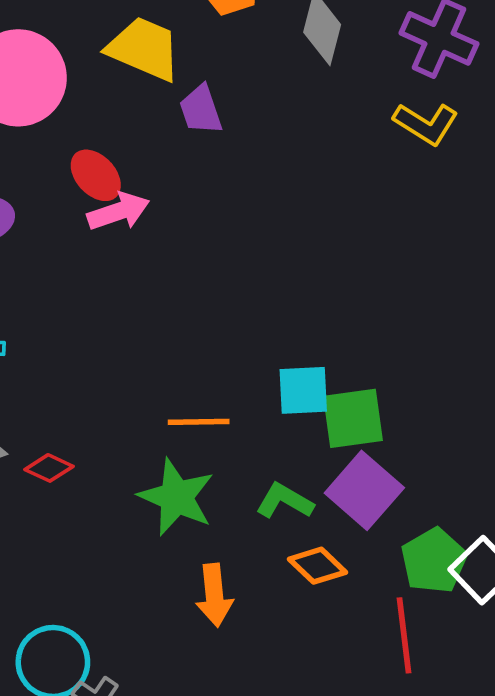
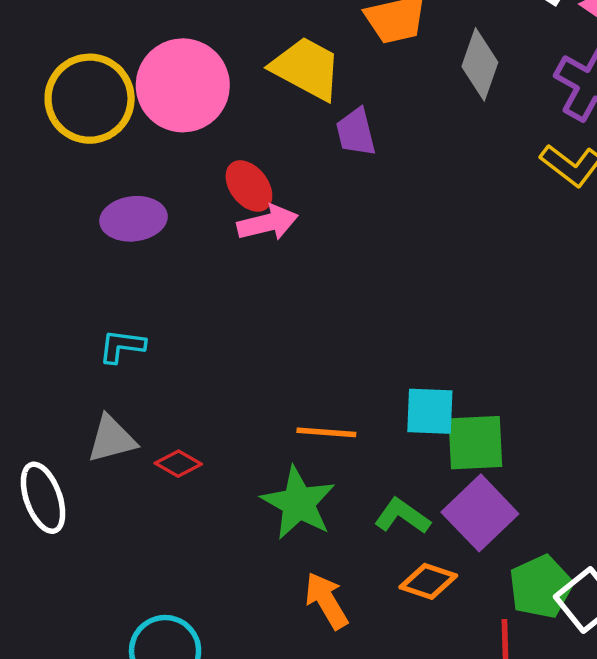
orange diamond: (318, 566) -> (428, 581), turned -30
orange arrow: (214, 595) -> (326, 601), turned 150

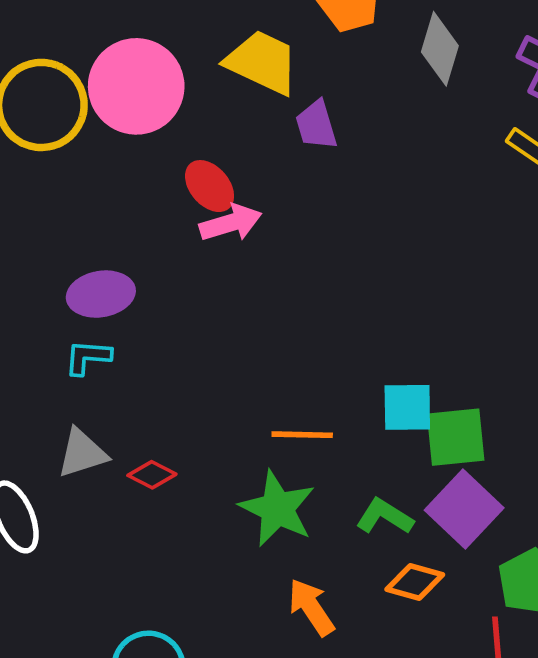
purple ellipse: (134, 219) -> (101, 294), moved

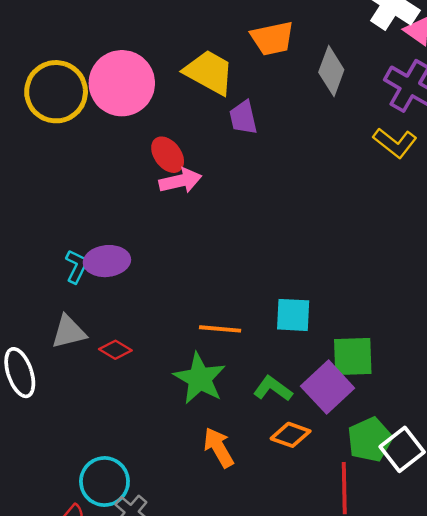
purple ellipse: (101, 294) -> (107, 261), moved
cyan L-shape: (88, 357) -> (77, 266), turned 108
green square: (456, 437) -> (353, 356), moved

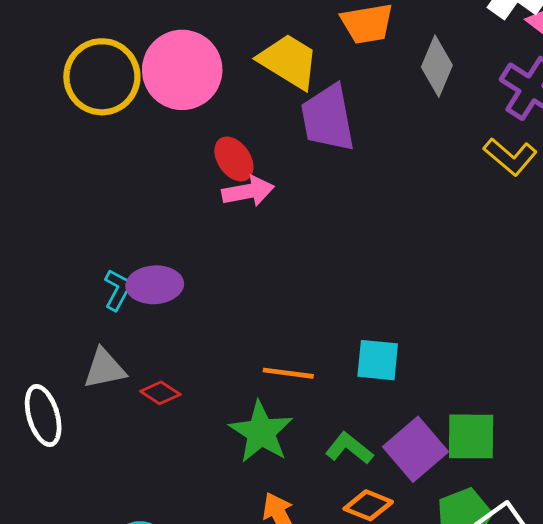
purple trapezoid: (243, 118) -> (328, 118), size x1.6
green square: (353, 356) -> (471, 436), moved

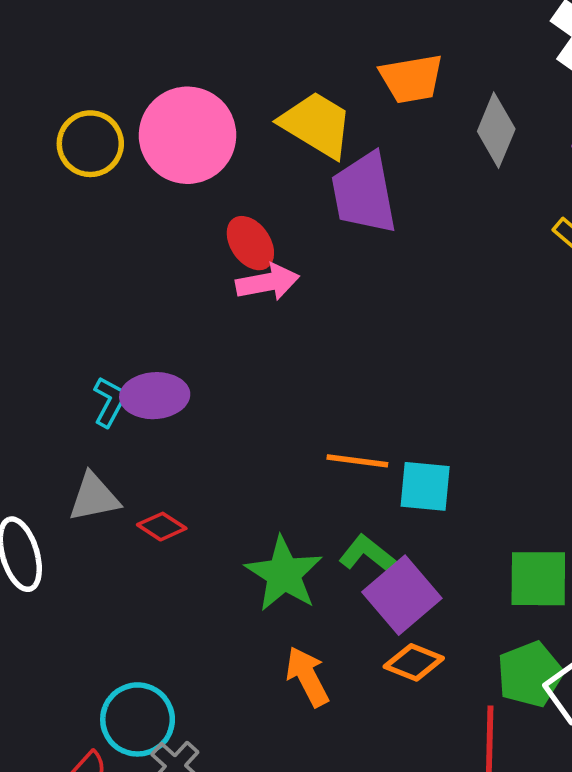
yellow circle: (102, 77) -> (90, 144), size x0.7
orange line: (288, 373) -> (357, 461), moved
green L-shape: (349, 448) -> (368, 554), moved
purple square: (416, 449) -> (402, 595), moved

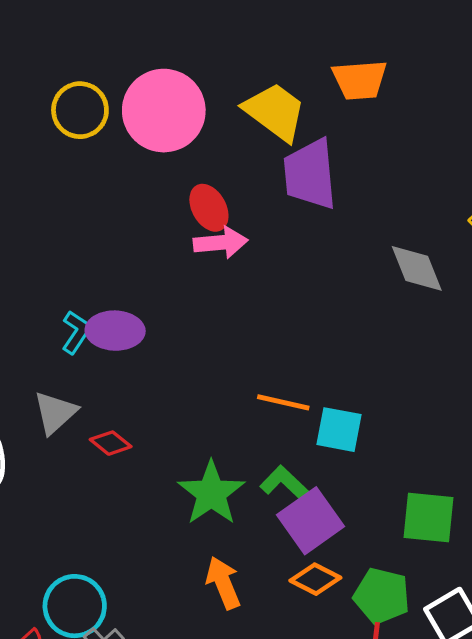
gray diamond: (496, 130) -> (417, 268), moved, turned -50
gray triangle: (94, 497) -> (55, 413), turned -36
green pentagon: (530, 674) -> (382, 596), moved, turned 30

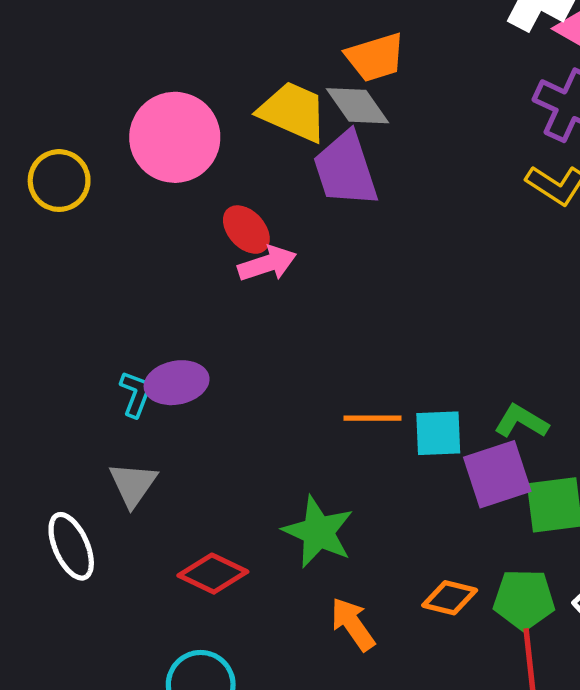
yellow circle: (80, 110) -> (59, 181), moved
gray diamond: (417, 268) -> (357, 106), moved
red diamond: (111, 443) -> (213, 574), moved, size x1.5
green L-shape: (285, 483) -> (521, 421), moved
purple square: (311, 521) -> (497, 474), moved, turned 30

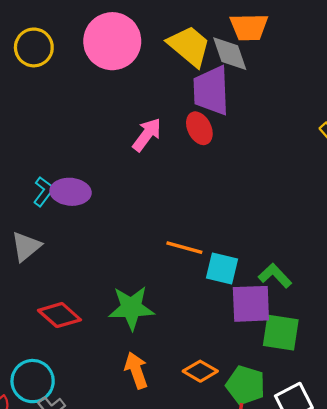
red ellipse: (246, 230) -> (199, 128), moved
pink arrow: (267, 264) -> (147, 135), turned -51
green star: (318, 532) -> (131, 308), turned 30

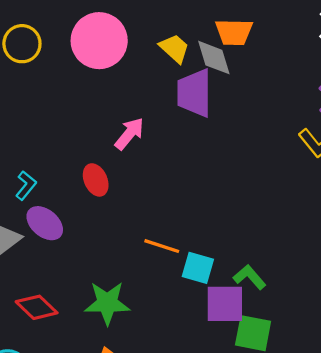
yellow trapezoid: (189, 46) -> (174, 48), size x0.7
red ellipse: (199, 128) -> (96, 180), moved
purple ellipse: (71, 192) -> (45, 223), moved, turned 33

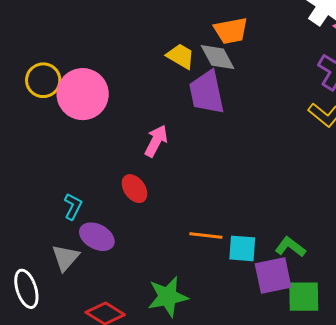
pink circle: (99, 41) -> (83, 94), moved

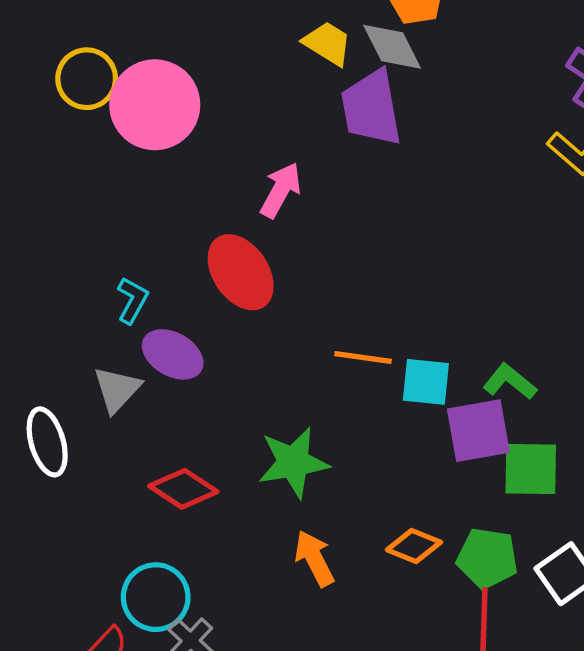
red ellipse: (134, 189) -> (241, 272), size x1.5

